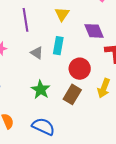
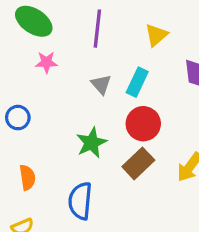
red circle: (80, 69) -> (143, 124), moved
blue semicircle: (43, 127) -> (80, 201), turned -125

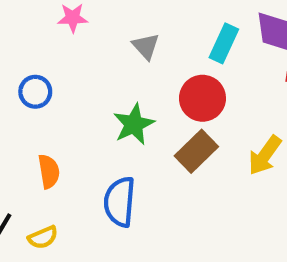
cyan rectangle: (137, 82) -> (224, 43), moved

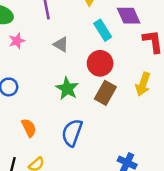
cyan rectangle: (224, 43) -> (103, 30), turned -40
blue semicircle: (120, 202) -> (72, 133), turned 32

